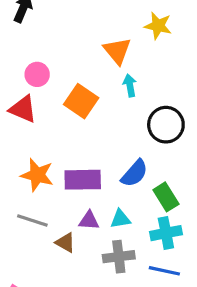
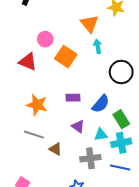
pink circle: (37, 74) -> (45, 39), moved
purple rectangle: (83, 180) -> (73, 98), moved, size x0.6
cyan triangle: (120, 219) -> (101, 135), moved
purple triangle: (89, 221) -> (78, 126), moved, turned 32

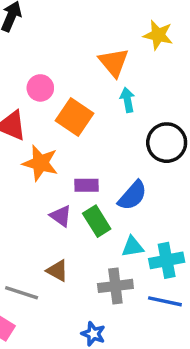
orange star: (37, 105) -> (40, 163), moved
green rectangle: (121, 119) -> (97, 221), moved
purple triangle: (78, 126) -> (61, 216), moved
gray line: (34, 135) -> (22, 293), moved

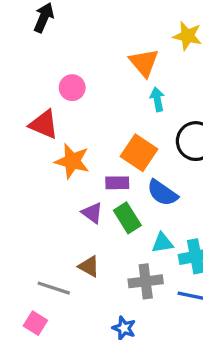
orange square: (74, 117) -> (139, 153), moved
blue semicircle: (133, 195) -> (162, 193), turned 84

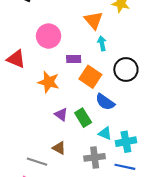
pink circle: (72, 88) -> (49, 36), size x1.5
red triangle: (44, 124) -> (16, 59), moved
purple rectangle: (117, 183) -> (74, 59), moved
cyan triangle: (162, 243) -> (105, 133), turned 32

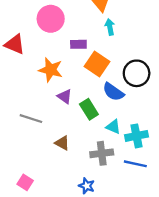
black circle: (126, 69) -> (137, 73), moved
purple triangle: (61, 114) -> (65, 96), moved
gray line: (37, 162) -> (31, 119), moved

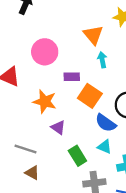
green rectangle: (89, 109) -> (77, 156), moved
cyan triangle: (113, 127) -> (105, 147), moved
brown triangle: (62, 143) -> (32, 173), moved

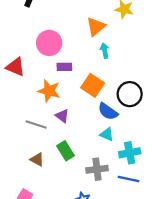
orange triangle: (93, 35) -> (96, 27), turned 30
purple rectangle: (72, 77) -> (64, 67), moved
gray line: (25, 149) -> (36, 125), moved
green rectangle: (77, 156) -> (65, 151), moved

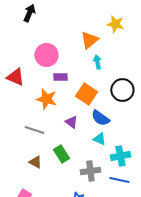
black circle: (130, 94) -> (122, 90), moved
purple triangle: (62, 116) -> (71, 122), moved

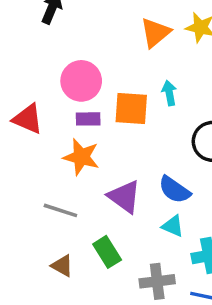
orange triangle: (89, 40) -> (155, 33), moved
purple rectangle: (60, 77) -> (88, 119), moved
orange square: (86, 94) -> (131, 109), moved, turned -30
purple triangle: (71, 122) -> (124, 197), size x1.5

